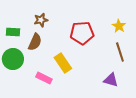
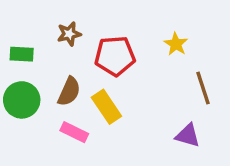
yellow star: (119, 26) -> (176, 44), moved
red pentagon: (82, 33) -> (115, 56), moved
brown semicircle: (35, 42) -> (69, 91), moved

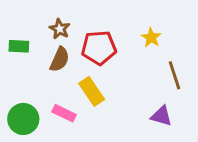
brown star: (69, 34) -> (60, 29), turned -30
brown semicircle: (69, 91) -> (60, 59), moved
green circle: (22, 100) -> (23, 119), moved

